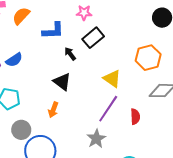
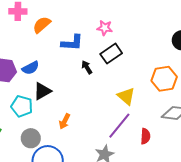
black triangle: (62, 82) -> (42, 91), moved, turned 48

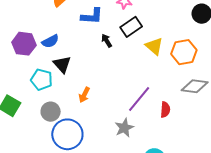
black triangle: (42, 91) -> (62, 64), turned -42
yellow triangle: (126, 96) -> (154, 46), moved

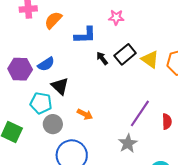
black rectangle: (131, 27) -> (125, 54), moved
orange arrow: (84, 95) -> (85, 114), turned -84
gray circle: (51, 112) -> (53, 124), moved

